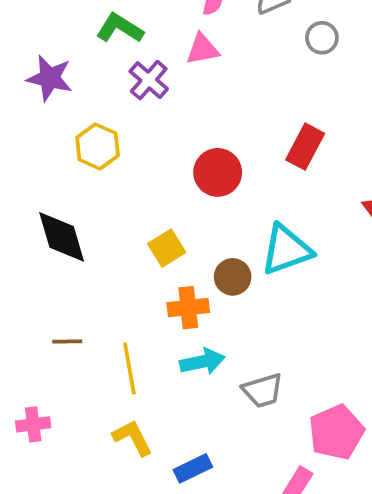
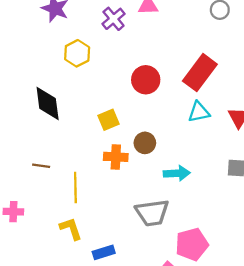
red rectangle: (305, 147) -> (200, 73), size x1.4
cyan triangle: (286, 250) -> (199, 112), moved, size x0.7
cyan arrow: (202, 362) -> (177, 173), moved
gray trapezoid: (263, 390) -> (152, 213), size x1.4

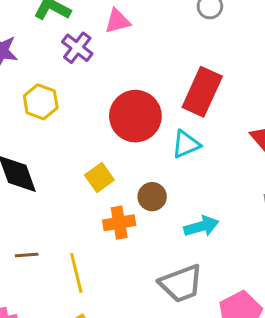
red circle: (146, 80) -> (135, 116), size x1.4
cyan triangle: (199, 112) -> (186, 144), moved

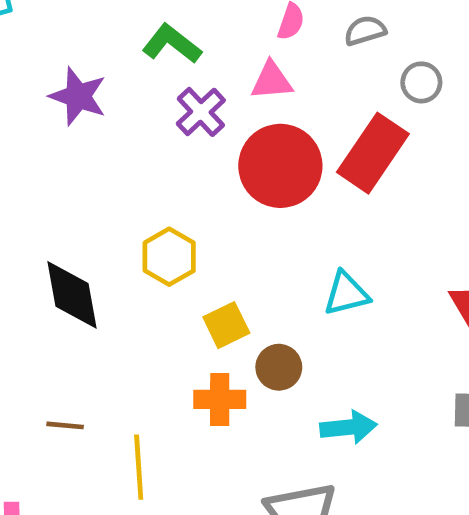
red rectangle: (202, 92) -> (373, 153), moved
yellow hexagon: (41, 102) -> (169, 257), moved
red circle: (135, 116) -> (280, 166), moved
yellow square: (99, 178) -> (226, 325), moved

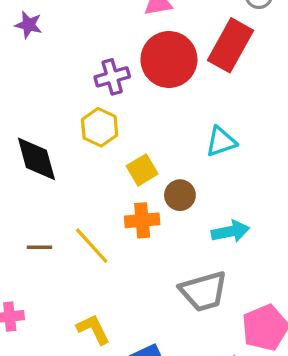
purple star: (78, 96) -> (29, 25), size x0.7
purple cross: (201, 112) -> (112, 77), moved, turned 32
yellow line: (139, 467) -> (92, 246), moved, turned -33

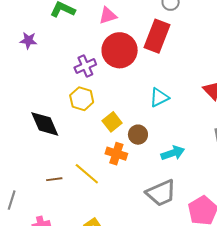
orange cross: (142, 220) -> (116, 154), turned 30

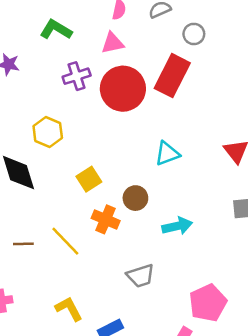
purple cross: (85, 66) -> (77, 76), moved
yellow hexagon: (82, 99) -> (48, 132), moved
yellow square: (112, 122) -> (89, 179), moved
gray trapezoid: (161, 193) -> (141, 276), moved, size x0.7

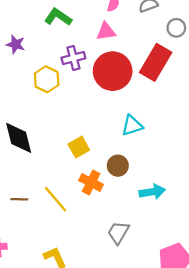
yellow hexagon: (48, 132) -> (47, 79), moved
cyan triangle: (167, 154) -> (132, 125), moved
gray trapezoid: (141, 276) -> (118, 233), turned 135

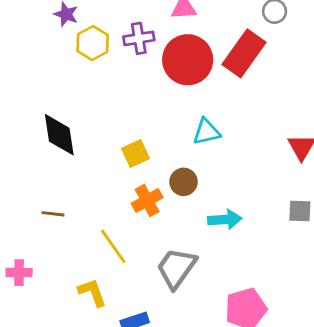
yellow hexagon: (47, 79) -> (93, 43), moved
orange cross: (91, 182) -> (147, 200), turned 30
yellow line: (55, 199) -> (113, 246), moved
gray trapezoid: (118, 233) -> (176, 268), size x1.4

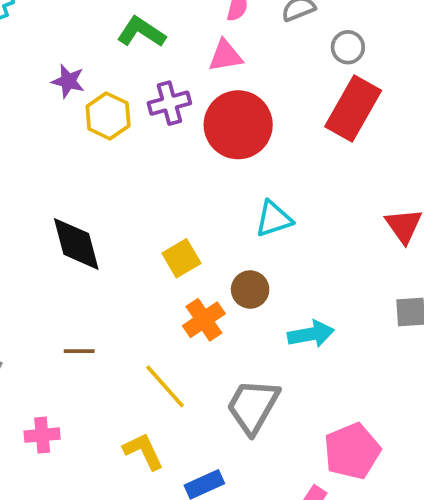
red rectangle: (244, 53) -> (353, 109), moved

